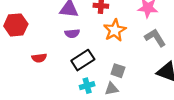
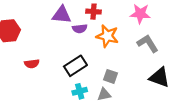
orange star: (115, 30) -> (107, 36), turned -30
purple semicircle: (72, 33) -> (80, 29), moved

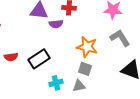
orange star: (107, 36) -> (87, 47), moved
black rectangle: (75, 66) -> (39, 59), moved

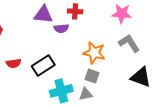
cyan cross: (56, 83) -> (61, 91), size x1.5

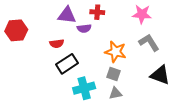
red semicircle: (14, 63) -> (57, 44), moved
gray triangle: (86, 94) -> (116, 93), moved

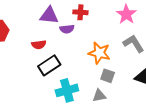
pink star: (142, 14) -> (126, 14), turned 30
gray square: (114, 74) -> (108, 76), moved

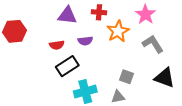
purple semicircle: (67, 29) -> (85, 41), moved
orange star: (99, 53) -> (118, 31), moved, turned 30

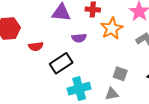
red semicircle: (57, 45) -> (36, 46), moved

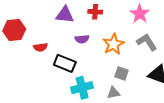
orange star: (112, 28) -> (113, 44), moved
black rectangle: (61, 63) -> (65, 63), turned 55

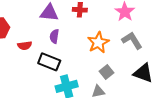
purple semicircle: (82, 39) -> (54, 36), moved, turned 104
gray square: (121, 74) -> (106, 72), turned 32

